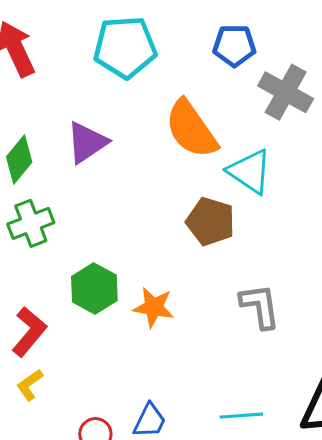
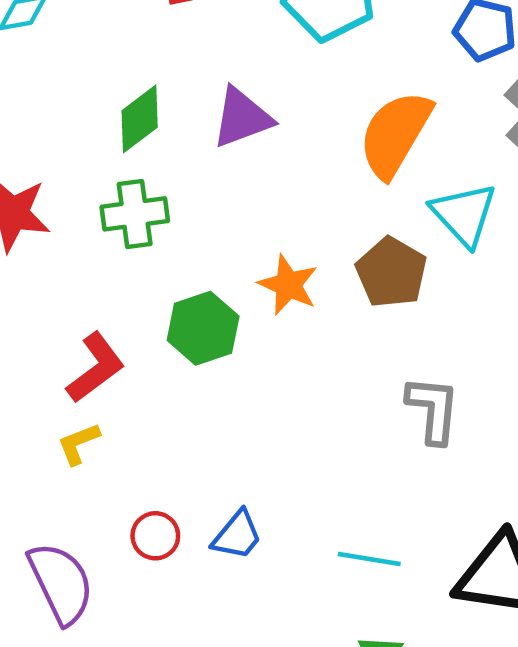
orange semicircle: (191, 129) -> (395, 134), turned 52
orange star: (154, 307) -> (288, 285), moved

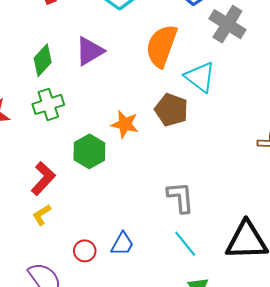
gray L-shape: (433, 410) -> (180, 197), moved
cyan line: (369, 559) -> (185, 244), turned 52

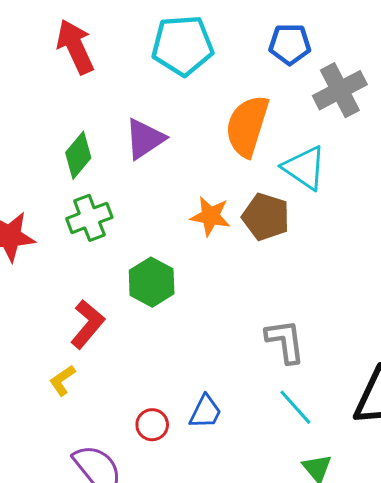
gray cross: (227, 24) -> (340, 90), turned 33
orange star: (125, 124) -> (210, 216), moved
yellow L-shape: (42, 215) -> (62, 380), moved

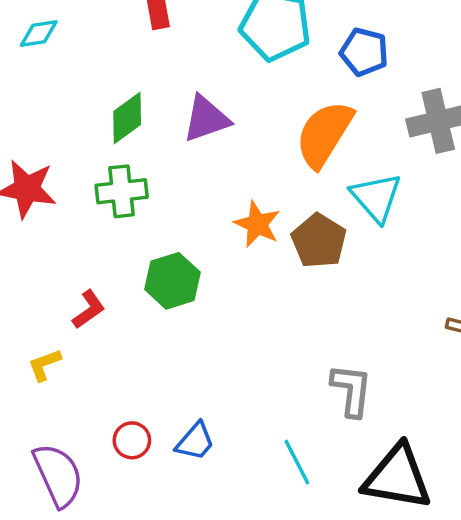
blue pentagon: (290, 44) -> (364, 52), moved
red L-shape: (87, 324) -> (89, 309), size x0.7
gray L-shape: (285, 341) -> (351, 390), moved

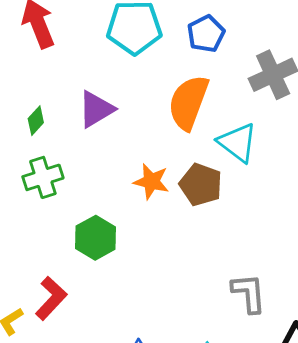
blue pentagon: (364, 52) -> (206, 34), turned -30
green diamond: (127, 118) -> (36, 121), size x0.7
red L-shape: (89, 309) -> (51, 298), moved, size x1.4

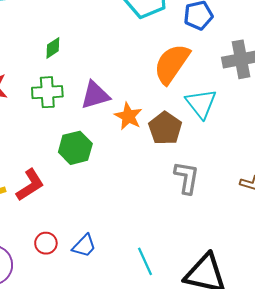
purple triangle: (96, 109) -> (95, 95), moved
gray L-shape: (249, 293) -> (187, 178), moved

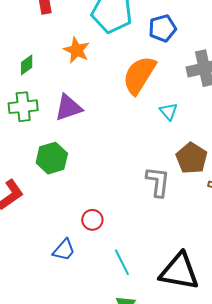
cyan triangle: (201, 104) -> (169, 111), size x0.6
orange star: (128, 116) -> (77, 50), moved
brown pentagon: (165, 128) -> (192, 158), moved
red circle: (46, 243) -> (92, 220), moved

